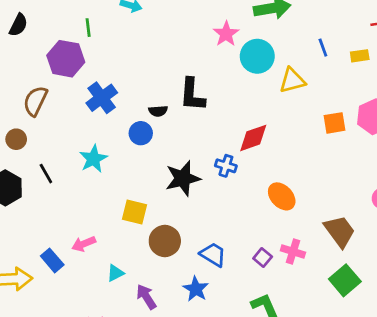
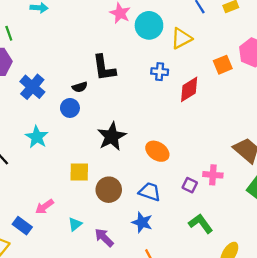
red diamond: (253, 138) -> (189, 89), moved
blue cross: (226, 166) -> (160, 72), moved
orange ellipse: (282, 196) -> (157, 151), moved

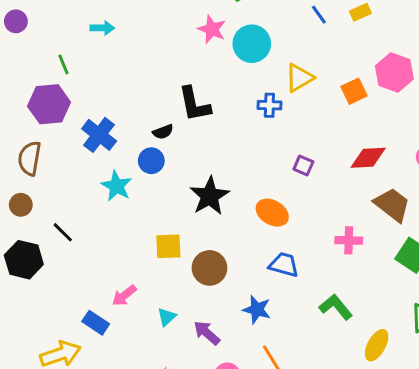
yellow triangle: (181, 38) -> (299, 78), moved
red diamond: (189, 89) -> (368, 158), moved, turned 32
cyan star: (37, 137) -> (117, 186), moved
purple square: (190, 185) -> (303, 165), moved
blue trapezoid: (150, 192) -> (284, 265), moved

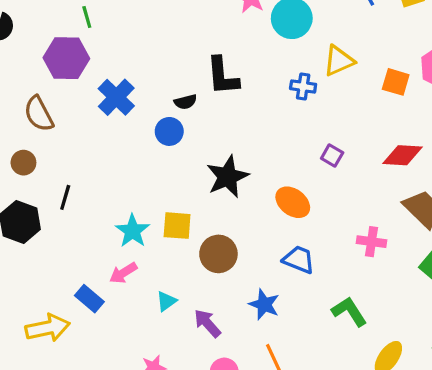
orange square: (354, 91) -> (396, 82), turned 35
brown semicircle: (30, 158) -> (39, 114), turned -44
cyan star: (117, 186) -> (132, 231), moved
black line: (63, 232) -> (65, 197), turned 55

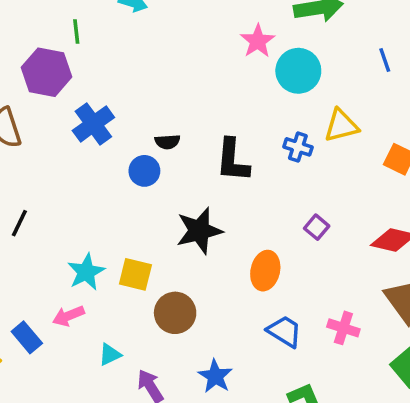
black L-shape: (223, 76) -> (233, 160), moved
orange ellipse: (293, 202) -> (265, 271), turned 56
blue trapezoid: (299, 260) -> (285, 331), moved

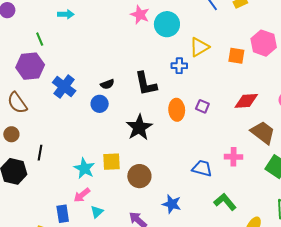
orange ellipse: (265, 271) -> (177, 110), moved
blue rectangle: (27, 337) -> (63, 214), turned 48
cyan triangle: (110, 355) -> (97, 212), moved

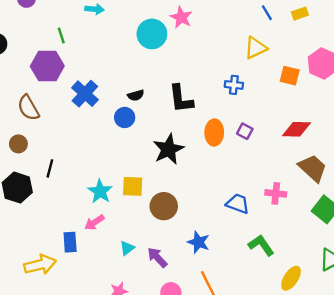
cyan circle: (167, 24) -> (152, 34), moved
yellow triangle: (199, 47) -> (256, 48), moved
blue cross: (179, 66) -> (234, 85), moved
cyan triangle: (97, 212) -> (127, 248), moved

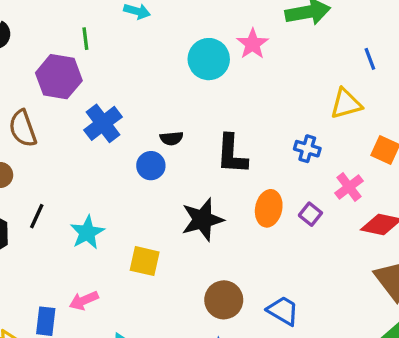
cyan star: (100, 191) -> (87, 233), moved
pink cross: (276, 193) -> (349, 187), moved, turned 36
brown circle: (164, 206) -> (224, 300), moved

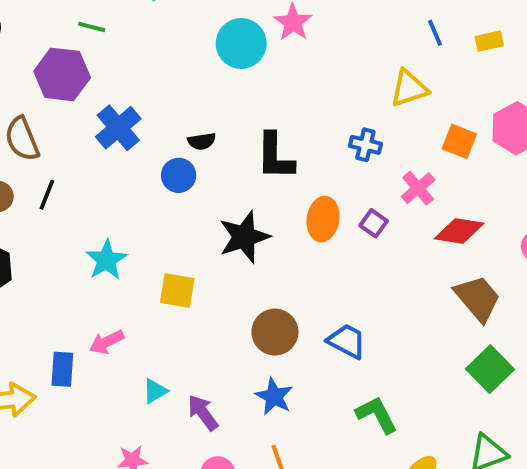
green line: (85, 39) -> (92, 27), turned -65
black line: (37, 216) -> (47, 195), moved

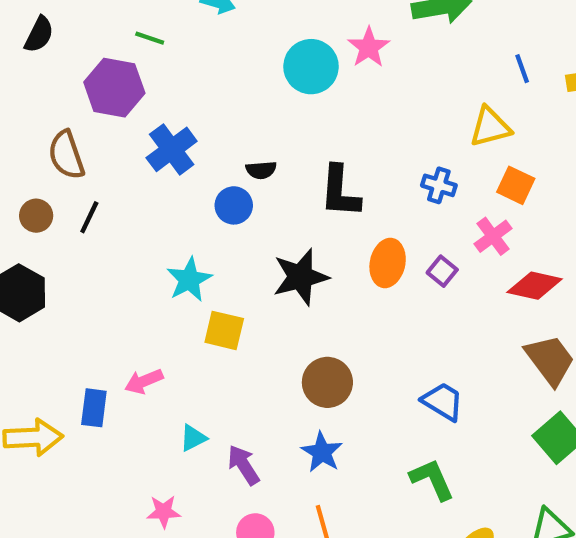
orange square: (459, 141) -> (516, 185), moved
cyan star: (106, 260) -> (189, 280), moved
blue trapezoid: (347, 341) -> (443, 402), moved

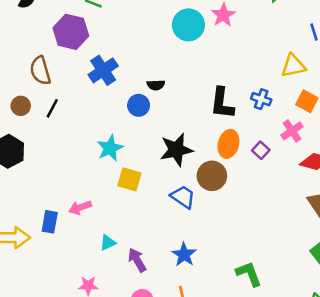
black L-shape: (340, 192) -> (222, 103), moved
brown circle: (327, 382) -> (212, 176), moved
blue trapezoid: (443, 402) -> (183, 197), moved

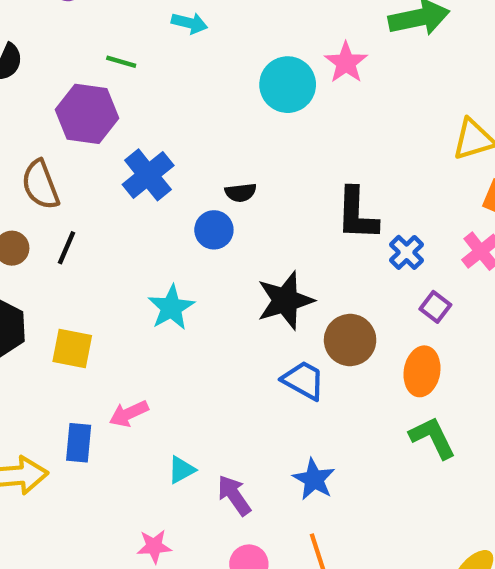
blue cross: (261, 99) -> (407, 252), moved, turned 30
orange ellipse: (228, 144) -> (422, 371), moved
purple square: (261, 150) -> (435, 307), moved
yellow square: (129, 179) -> (72, 348), moved
green L-shape: (249, 274) -> (433, 438), moved

